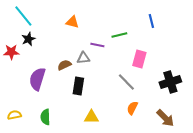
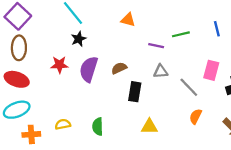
blue line: (151, 21) -> (217, 29), moved
red star: (11, 52) -> (59, 65), moved
gray triangle: (83, 58) -> (161, 71), moved
pink rectangle: (139, 59) -> (211, 70), moved
purple semicircle: (37, 79) -> (89, 69), moved

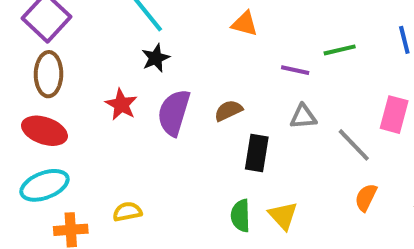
red star: (59, 65) -> (121, 104), turned 30
green semicircle: (98, 127) -> (241, 216), moved
yellow triangle: (149, 127) -> (283, 216), turned 48

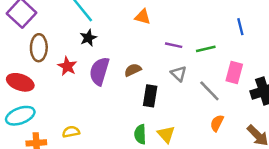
green line: (340, 50) -> (206, 49), moved
brown ellipse: (49, 74) -> (39, 48), moved
gray triangle: (303, 117) -> (179, 74), turned 49

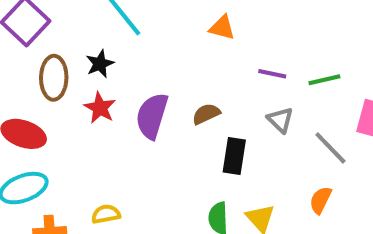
black star: (88, 38) -> (100, 64), moved
orange semicircle: (217, 123) -> (320, 200), moved

